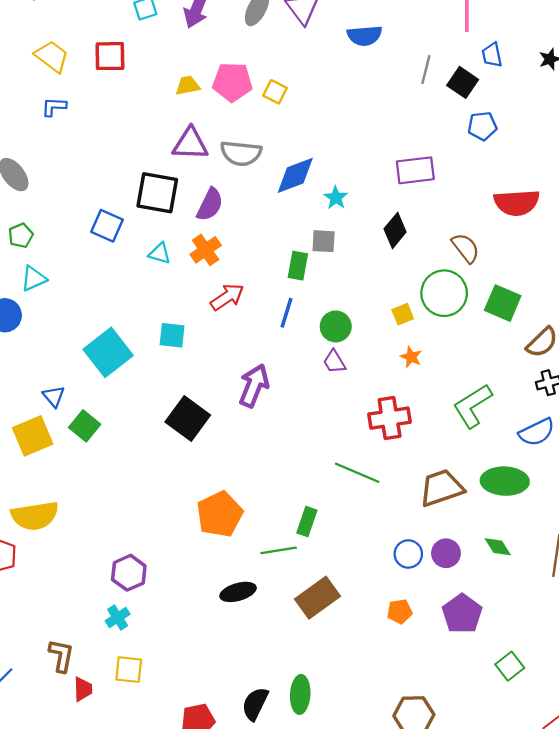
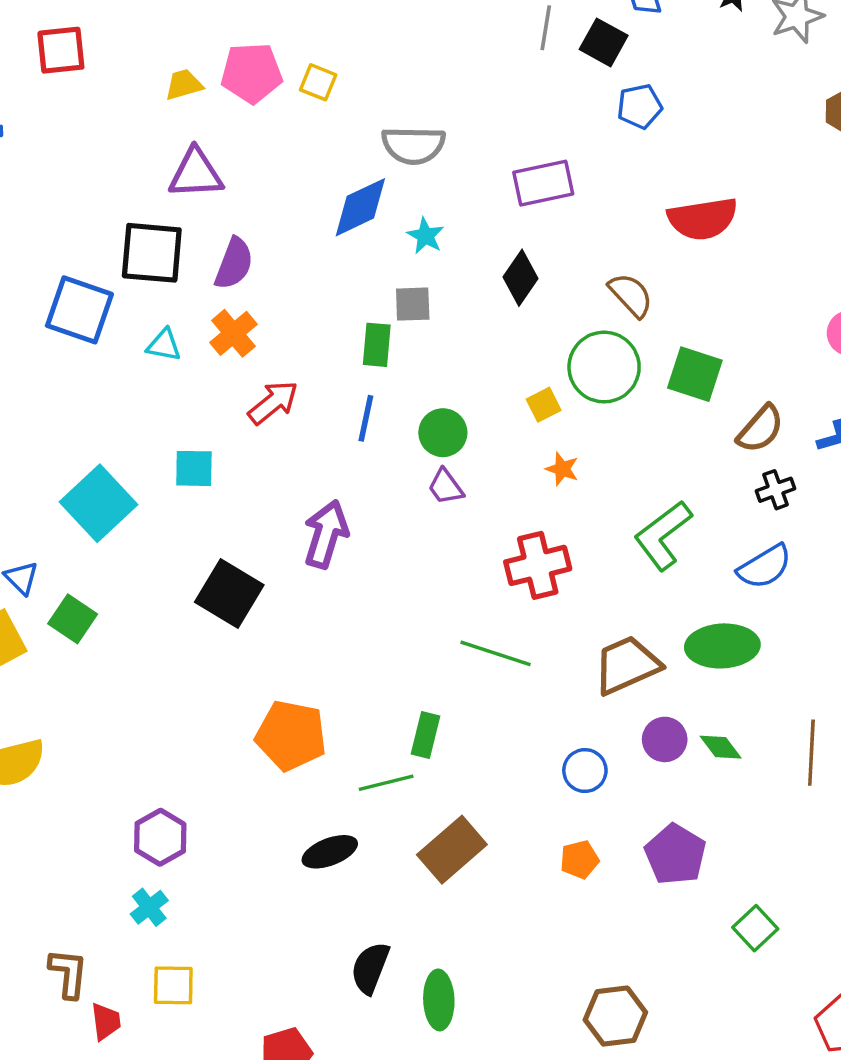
gray semicircle: (241, 153) -> (413, 145), moved
blue square: (107, 226) -> (79, 310), size x1.4
orange pentagon: (220, 514) -> (291, 736), turned -30
purple circle: (446, 553) -> (665, 739), moved
black semicircle: (255, 704) -> (370, 968), moved

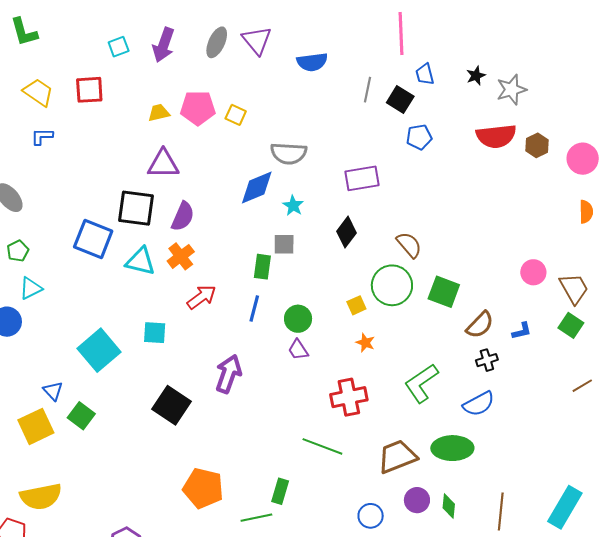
red semicircle: (703, 219) -> (496, 136), moved
cyan triangle: (164, 345) -> (141, 261), size x1.5
green diamond: (721, 747) -> (449, 506), turned 40

